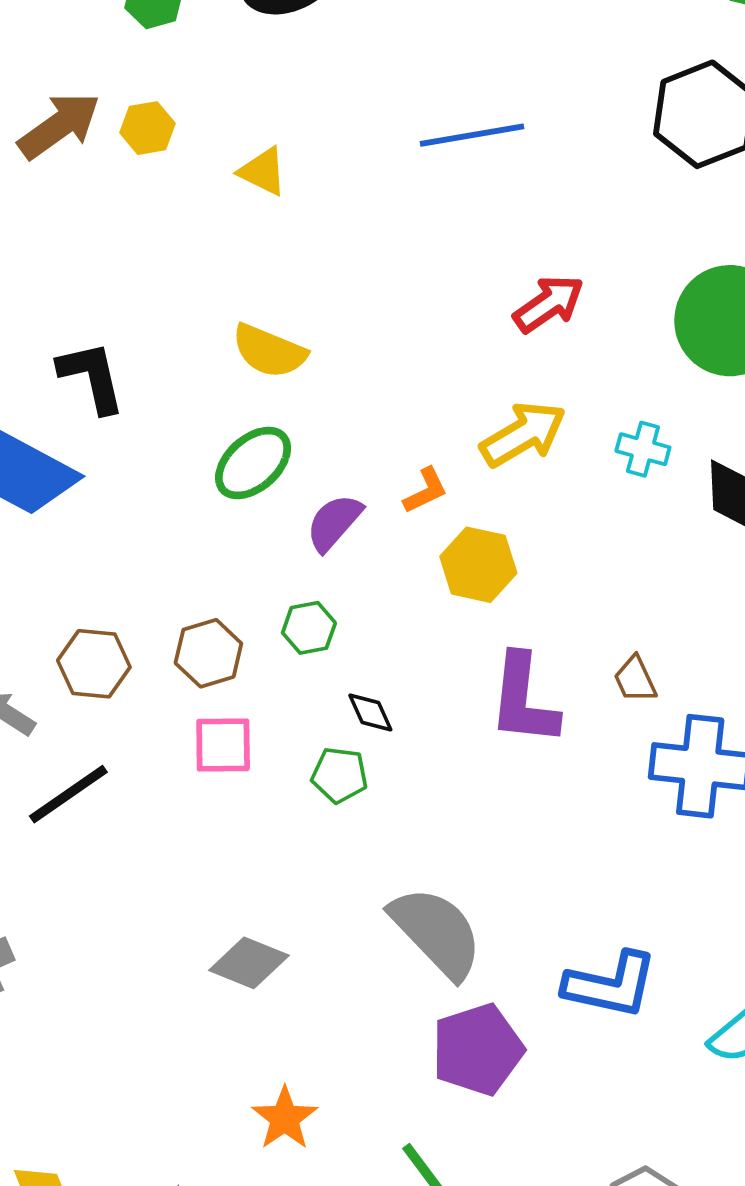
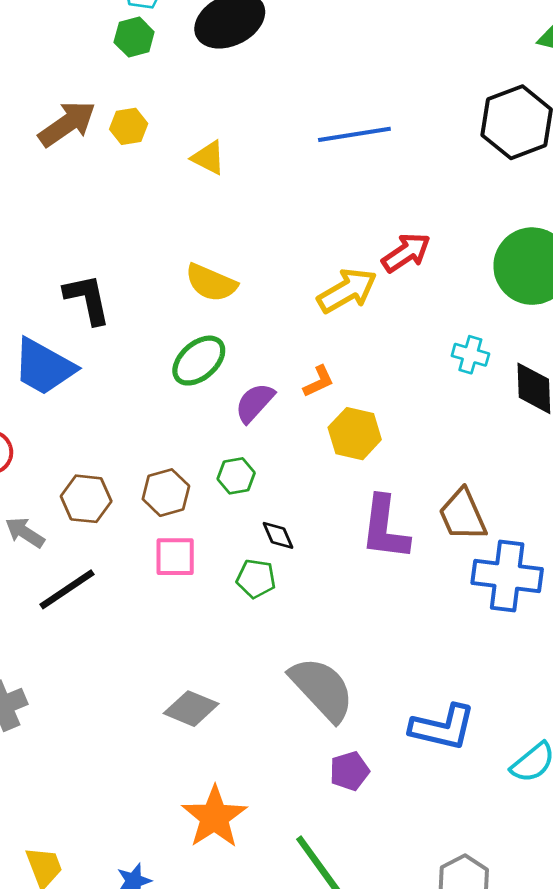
yellow arrow: (523, 434) -> (347, 291), moved
brown trapezoid: (635, 679) -> (463, 515), size x1.6
purple pentagon: (478, 1050) -> (349, 771), size x0.6
orange star: (285, 1118) -> (214, 817), size x1.4

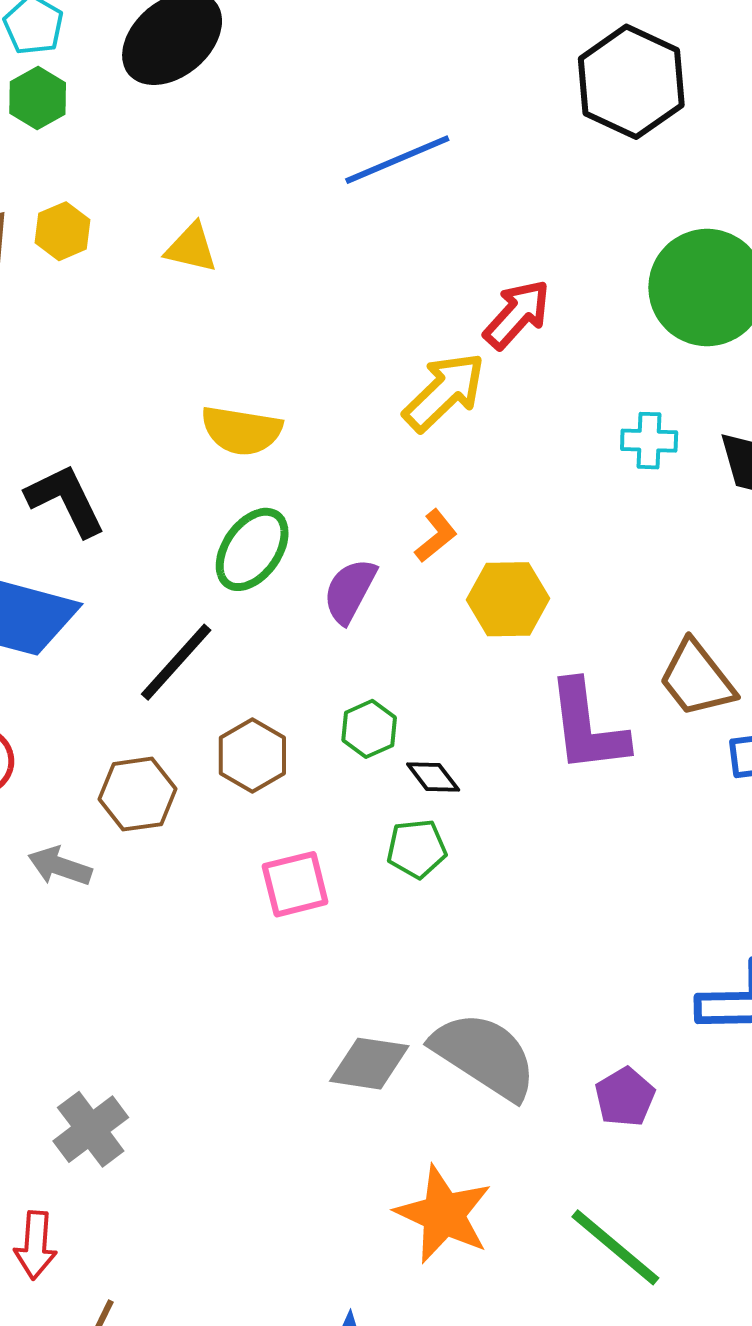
green hexagon: (236, 476) -> (369, 729), moved
pink square: (175, 557) -> (295, 884), moved
black line: (67, 589) -> (176, 662), moved
gray semicircle: (322, 689) -> (484, 1056), moved

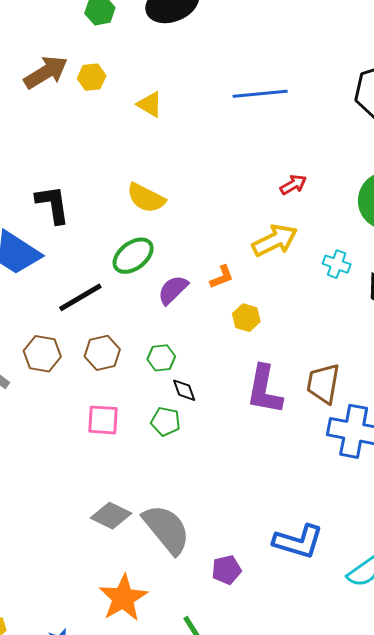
red arrow: (517, 314) -> (293, 185), size x0.7
yellow arrow: (444, 392) -> (275, 240), moved
yellow hexagon: (508, 599) -> (246, 318), size x0.7
brown trapezoid: (697, 679) -> (323, 384), turned 30

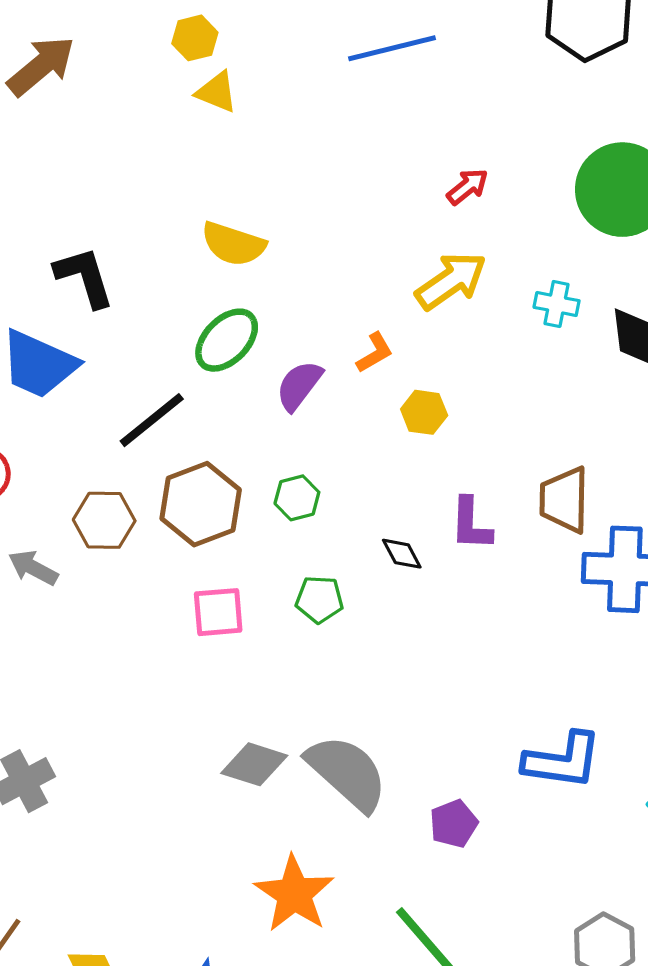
yellow hexagon: (92, 77) -> (195, 38), moved
brown hexagon: (102, 353) -> (201, 504), size x1.4
black diamond: (184, 390) -> (402, 554), moved
purple L-shape: (264, 390) -> (471, 524), size x0.7

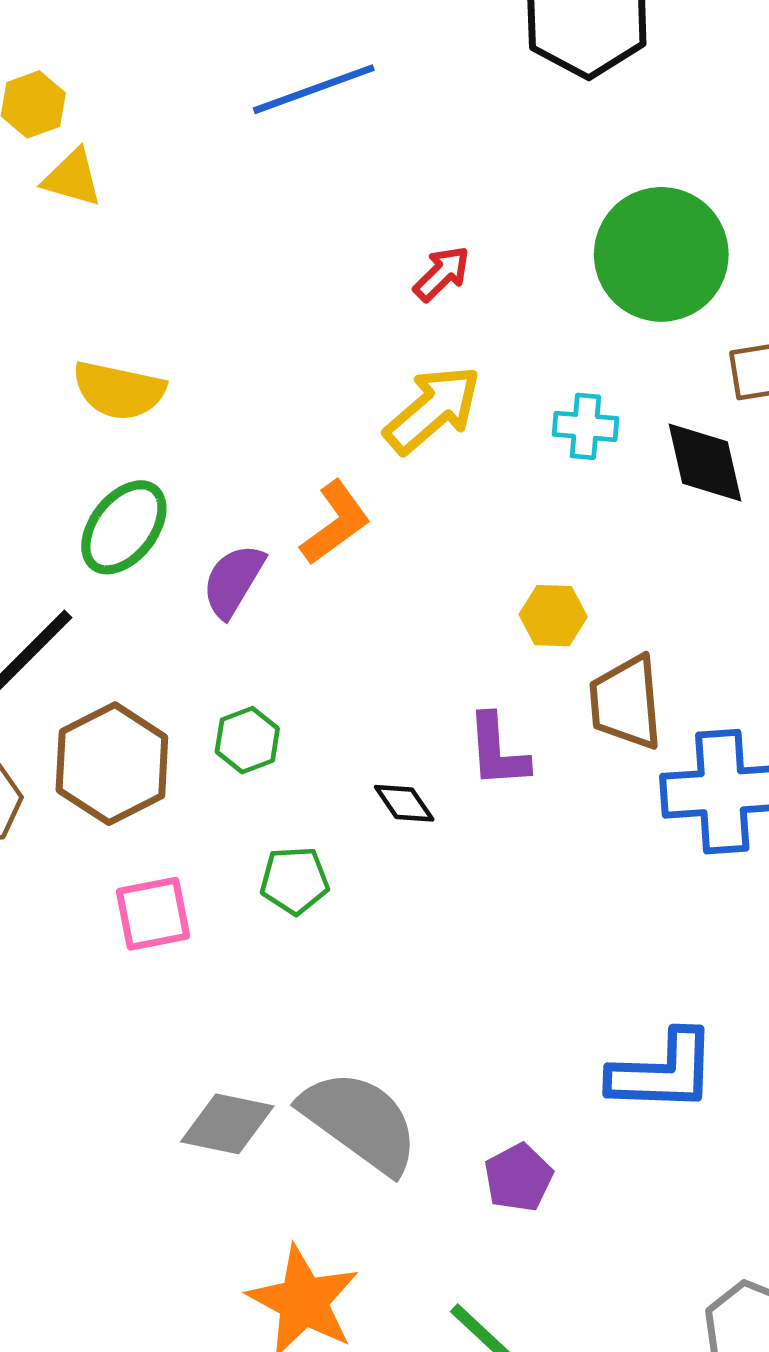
orange L-shape: (375, 353) -> (335, 523), size x1.4
yellow hexagon: (424, 412) -> (553, 616), moved

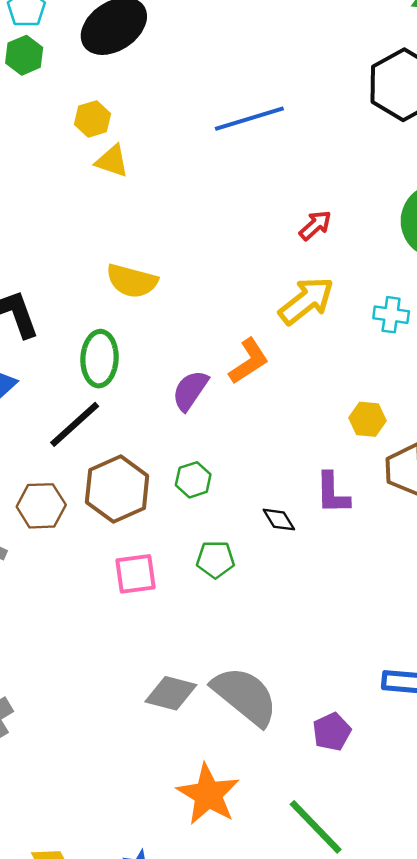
green ellipse: (124, 527) -> (100, 359), moved, turned -38

